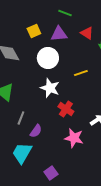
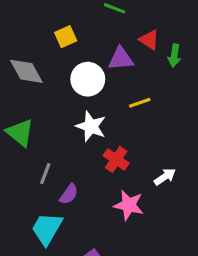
purple triangle: (59, 34) -> (121, 59), moved

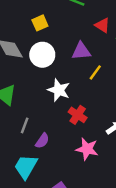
purple triangle: (121, 59) -> (81, 51), moved
white circle: (88, 79) -> (42, 55), moved
yellow line: (140, 103) -> (95, 72), turned -35

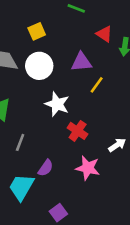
purple semicircle: (42, 141) -> (46, 168), moved

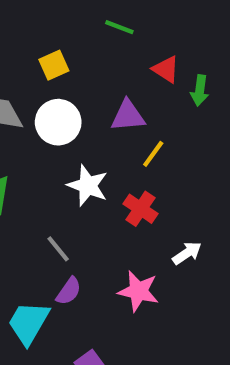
red cross: (78, 131) -> (141, 209), moved
gray line: (20, 142) -> (58, 249), moved, turned -60

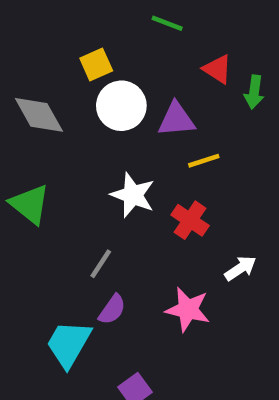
white circle: (58, 122) -> (121, 106), moved
yellow line: (153, 154) -> (204, 161), turned 36
gray line: (58, 249) -> (101, 264), turned 72

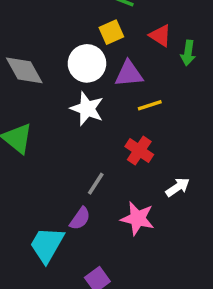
yellow square: (96, 65) -> (111, 32), moved
white star: (133, 195) -> (87, 109), moved
gray line: (101, 264) -> (96, 184), moved

